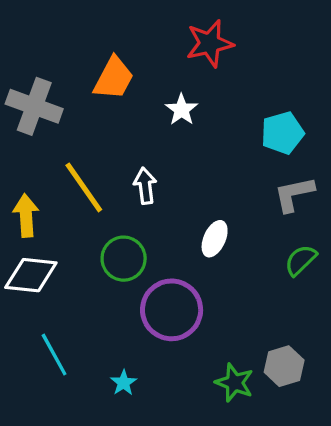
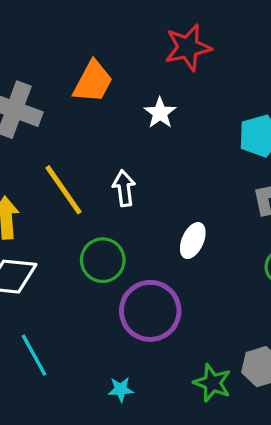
cyan star: (124, 383) -> (121, 389), moved, turned 30

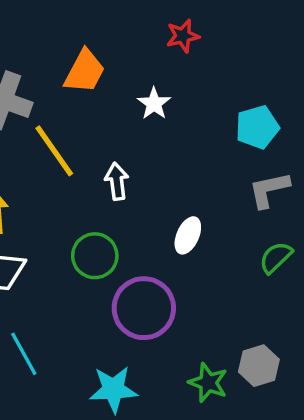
red star: (188, 47) -> (183, 36), size x0.7
yellow line: (63, 190) -> (54, 151), moved
cyan star: (121, 389) -> (113, 389), size x1.8

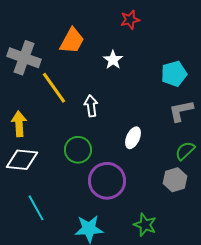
gray hexagon: (259, 366) -> (175, 180), moved

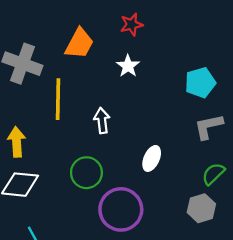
red star: (130, 20) -> (131, 25), moved
yellow line: (54, 88) -> (58, 99), turned 36

